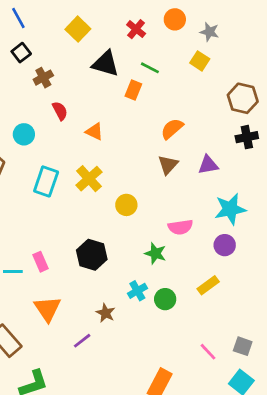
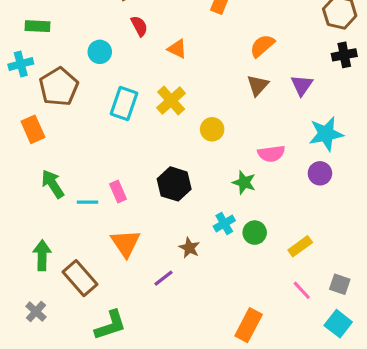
purple triangle: (208, 165) -> (302, 85), turned -45
yellow rectangle: (208, 285) -> (300, 246), moved

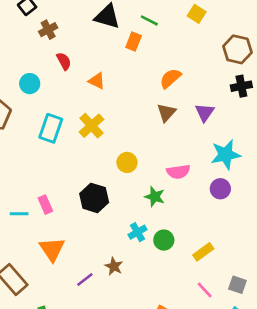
yellow circle: (212, 129) -> (127, 162), moved
brown star: (189, 248) -> (114, 266), moved

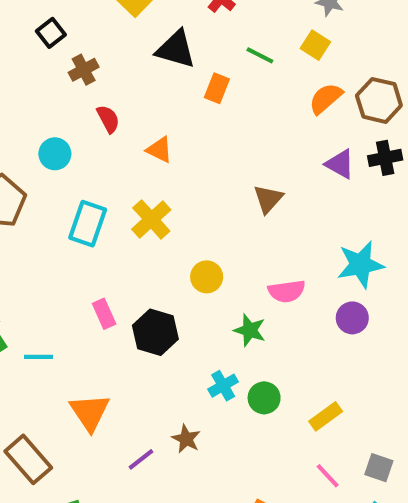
green line: (149, 20) -> (260, 55), moved
orange semicircle: (170, 78) -> (326, 98), moved
purple triangle: (205, 112) -> (340, 164), moved, turned -36
pink rectangle: (45, 205) -> (104, 314), moved

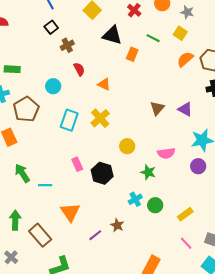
purple triangle: (340, 164) -> (185, 109), moved

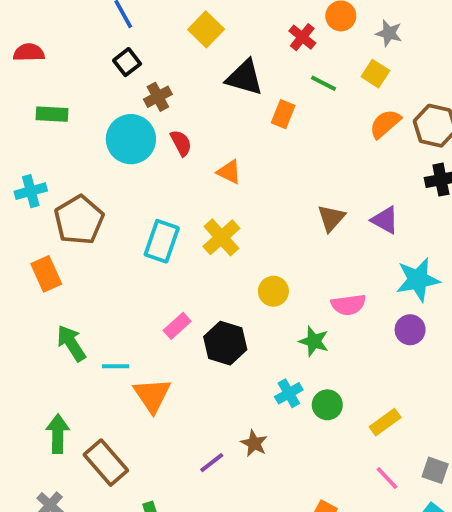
red cross: (134, 10) -> (302, 37), moved
green rectangle: (12, 69) -> (52, 114), moved
cyan circle: (53, 86) -> (131, 139), moved, size x1.6
pink rectangle: (77, 164) -> (177, 326), turned 72
orange triangle: (70, 212) -> (152, 395), moved

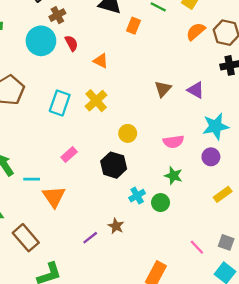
green star: (314, 341) -> (173, 176), moved
black hexagon: (225, 343) -> (114, 165), moved
yellow rectangle: (385, 422) -> (223, 194), moved

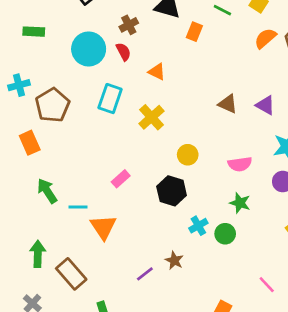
brown cross: (57, 15) -> (129, 25), moved
brown triangle: (163, 89) -> (228, 104), turned -48
cyan rectangle: (60, 103) -> (110, 99), moved

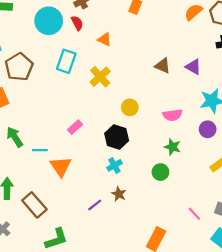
cyan cross: (198, 226) -> (114, 165), moved

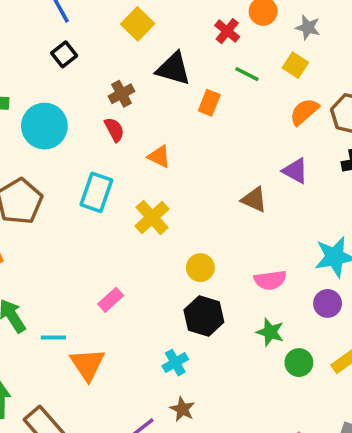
cyan circle: (49, 21) -> (44, 126), moved
purple triangle: (193, 67) -> (295, 171), moved
black hexagon: (117, 137) -> (204, 316), moved
green circle: (160, 172) -> (299, 363), moved

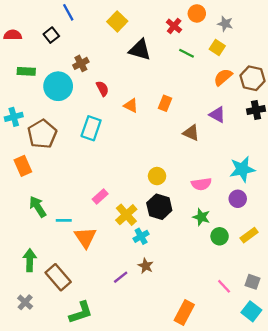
black square: (64, 54) -> (51, 35), moved
brown cross: (121, 94) -> (81, 63), moved
orange rectangle: (209, 103) -> (165, 103), moved
yellow cross: (152, 217) -> (126, 215), moved

